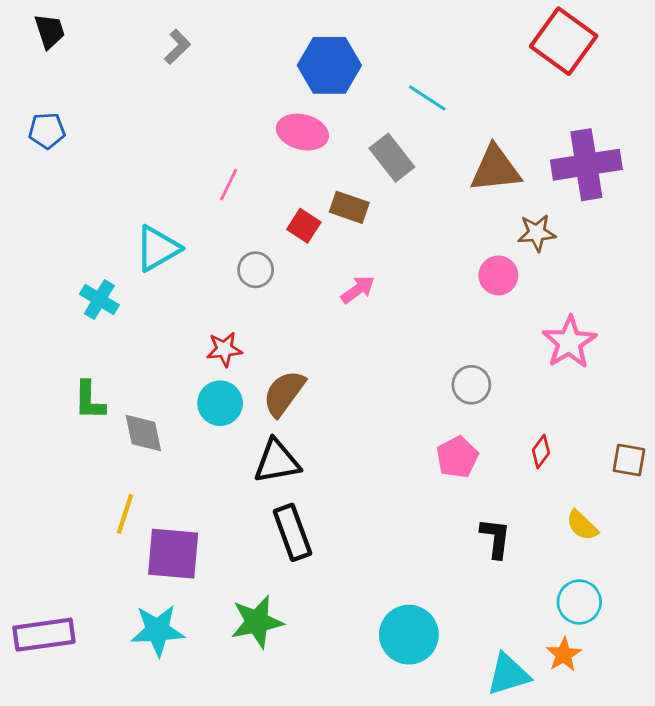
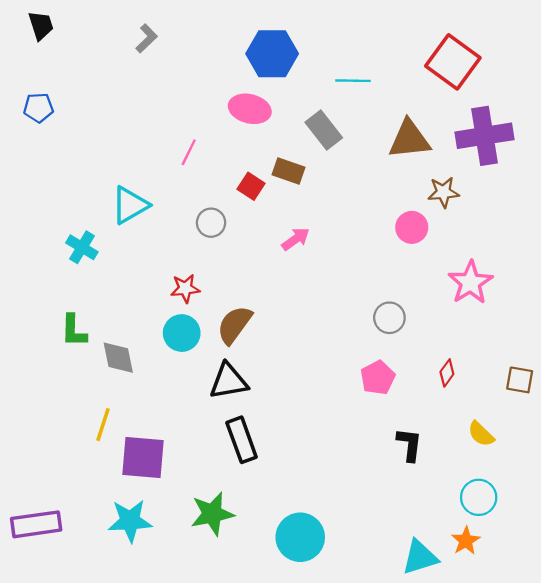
red square: (564, 41) -> (453, 62), moved
cyan line: (427, 98) -> (353, 81), turned -32
cyan circle: (409, 635) -> (300, 537), moved

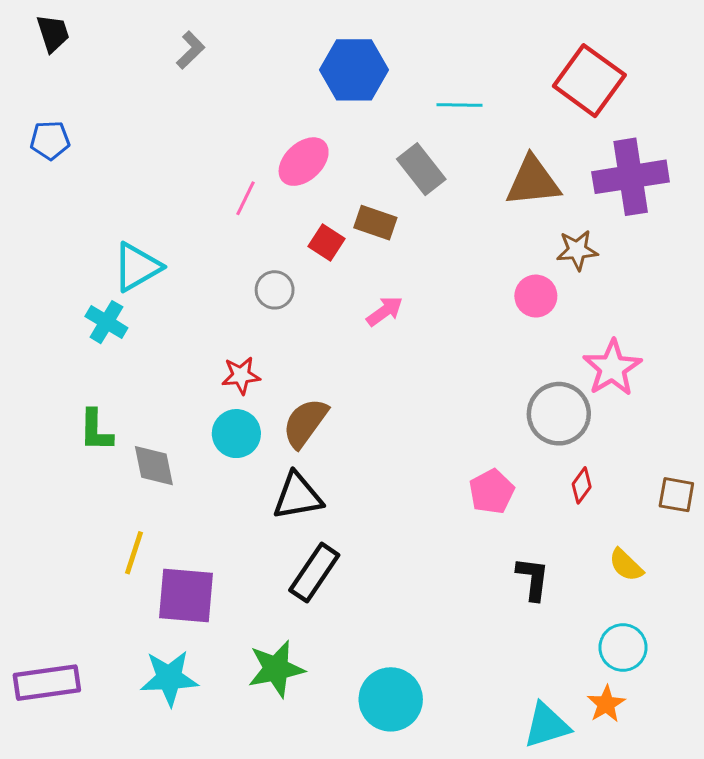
pink ellipse: (250, 109) -> (304, 162), moved, turned -57
cyan triangle: (130, 205) -> (137, 267), moved
gray circle: (389, 318) -> (559, 414), moved, size x1.5
black rectangle: (242, 440) -> (314, 573), turned 54

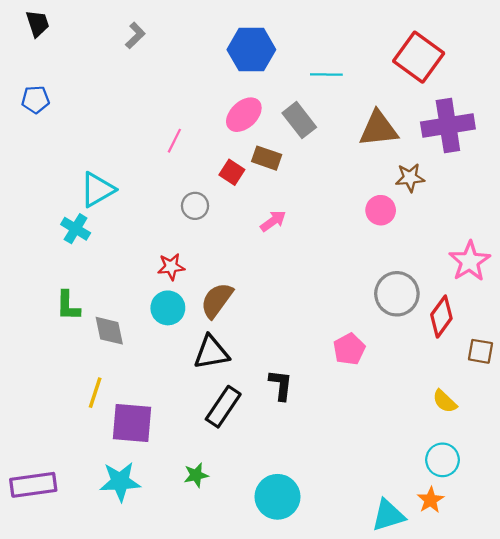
pink ellipse: (304, 162) -> (244, 115), moved
pink star: (612, 368) -> (470, 261), moved
red diamond: (582, 485) -> (441, 317), moved, size x1.6
black L-shape: (533, 579) -> (281, 385), moved
green star: (276, 669) -> (196, 475), size x0.6

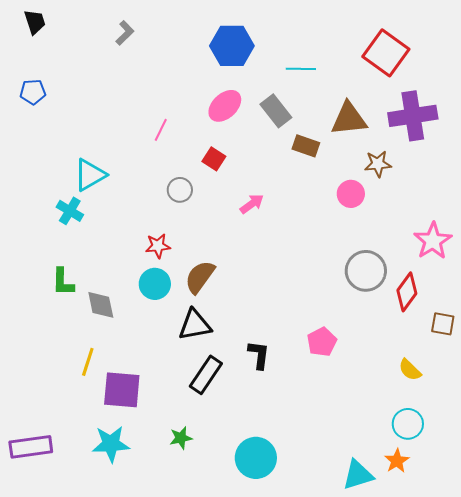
brown rectangle: (267, 158) -> (306, 146), moved
pink pentagon: (349, 349) -> (322, 342), moved

